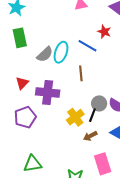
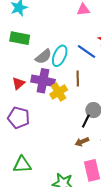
green rectangle: (20, 38) -> (20, 38), turned -72
purple cross: (48, 93) -> (43, 81), moved
purple pentagon: (25, 117) -> (19, 118), turned 30
yellow cross: (75, 117) -> (59, 92), moved

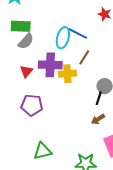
blue line: (87, 51) -> (78, 34), moved
gray semicircle: (43, 57) -> (26, 41), moved
brown line: (78, 79) -> (84, 57), turned 42
yellow cross: (59, 92) -> (67, 74), turned 36

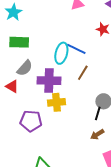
gray semicircle: (26, 41) -> (25, 68), moved
red triangle: (26, 71) -> (12, 86), moved, turned -40
yellow cross: (67, 74) -> (56, 102), moved

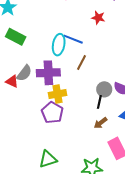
green rectangle: (19, 42) -> (16, 37), turned 30
gray semicircle: (25, 68) -> (24, 73), moved
purple pentagon: (31, 121) -> (52, 113), moved, turned 30

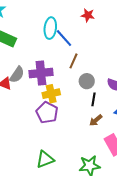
blue line: (73, 39) -> (64, 38), turned 30
cyan ellipse: (59, 45) -> (50, 28), moved
gray circle: (104, 89) -> (87, 81), moved

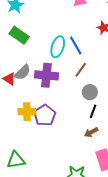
cyan ellipse: (50, 28) -> (58, 47), moved
yellow cross: (51, 94) -> (27, 112), moved
green triangle: (45, 159) -> (16, 160), moved

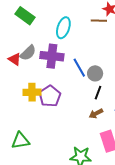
blue line: (76, 46) -> (79, 68), moved
brown line: (81, 70) -> (99, 21), moved, turned 56

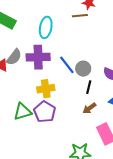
yellow cross: (32, 92) -> (46, 89), moved
purple pentagon: (50, 96) -> (45, 112), moved
green triangle: (20, 141) -> (23, 112), moved

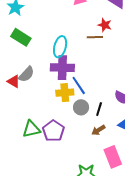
purple cross: (38, 57) -> (62, 68), moved
gray circle: (83, 69) -> (81, 107), moved
yellow cross: (46, 89) -> (65, 93), moved

